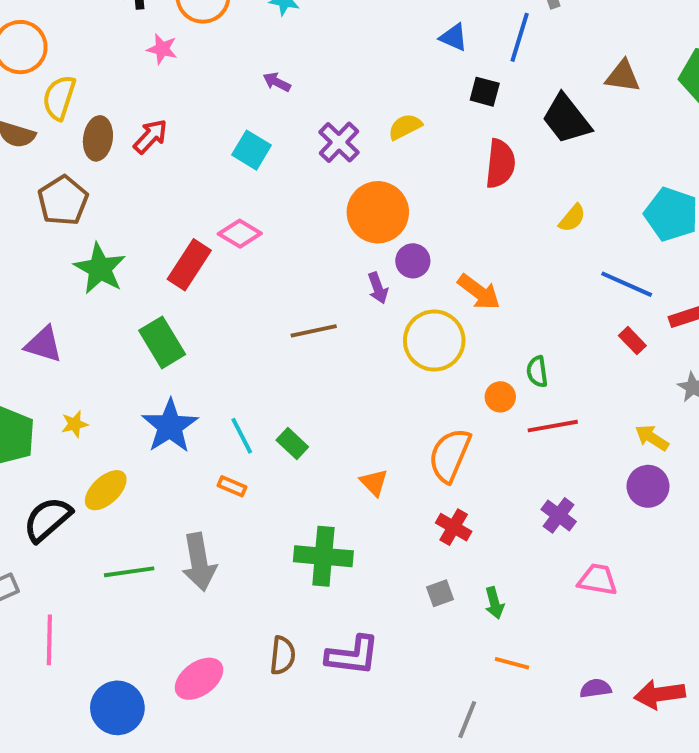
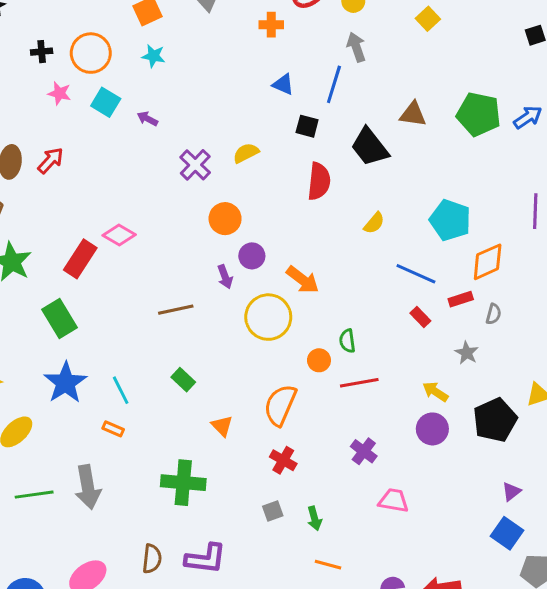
cyan square: (252, 150) -> (106, 102), moved
orange circle: (378, 212) -> (225, 219), size x0.7
green rectangle: (292, 444) -> (183, 380), moved

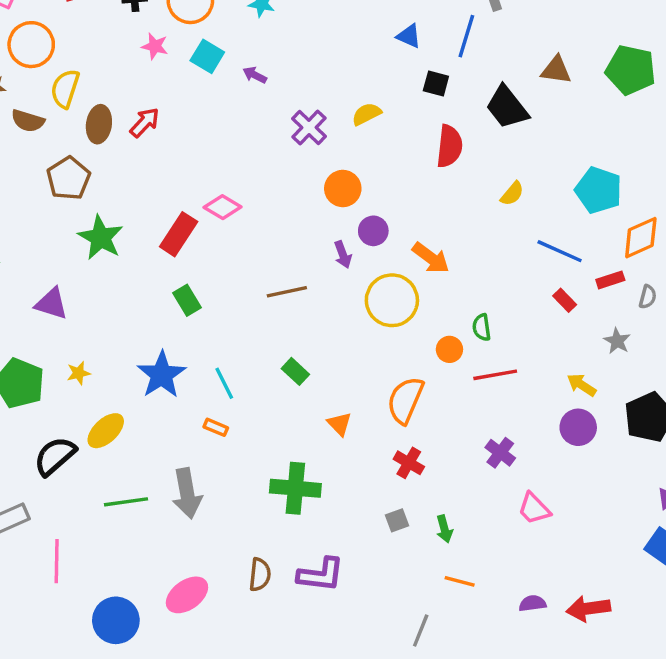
green rectangle: (59, 319) -> (187, 300), moved, size x0.7
pink trapezoid: (394, 501) -> (534, 509), turned -144

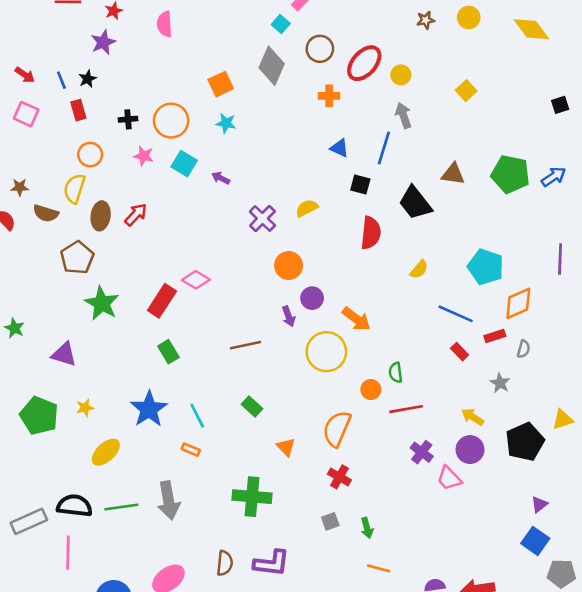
orange circle: (31, 45) -> (90, 155), moved, size x0.7
purple cross: (500, 453) -> (422, 452), moved
black semicircle: (55, 456) -> (74, 506), moved, turned 48
pink trapezoid: (534, 509) -> (449, 478), moved

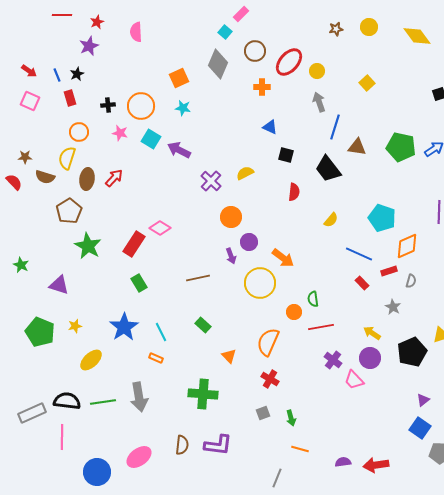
blue line: (384, 148) -> (335, 127), moved
purple arrow: (221, 178) -> (179, 150), size x1.6
red semicircle: (371, 233) -> (294, 192), size x0.7

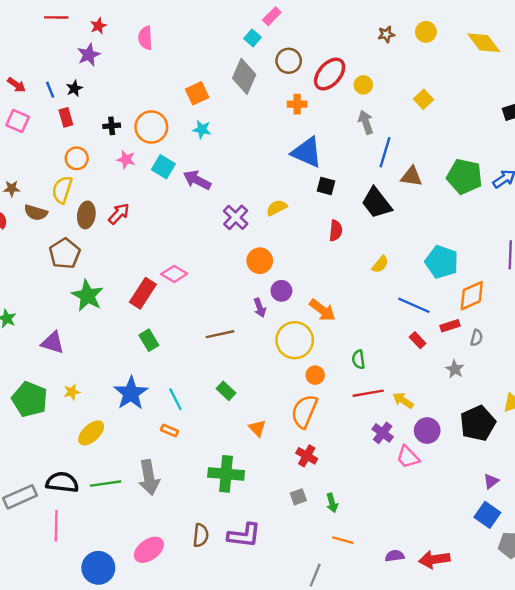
blue triangle: (270, 127) -> (307, 152), size x1.8
orange circle: (294, 312) -> (315, 375), moved
yellow arrow: (372, 333) -> (403, 400), moved

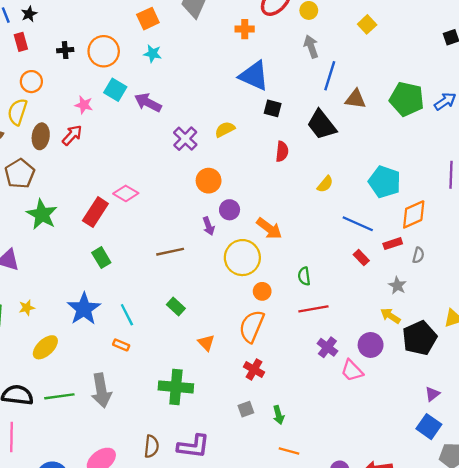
pink star: (126, 160) -> (84, 105), moved
yellow arrow: (403, 400) -> (390, 316), moved

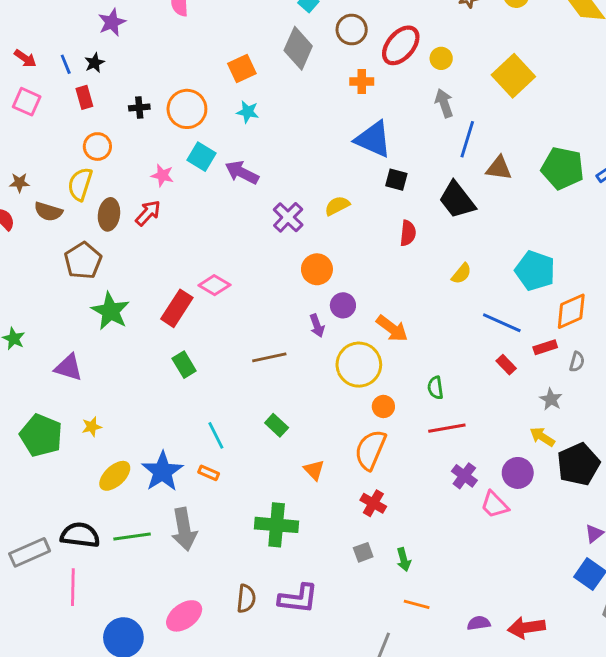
yellow square: (367, 24) -> (513, 76), size x1.8
blue star: (84, 309) -> (162, 471), moved

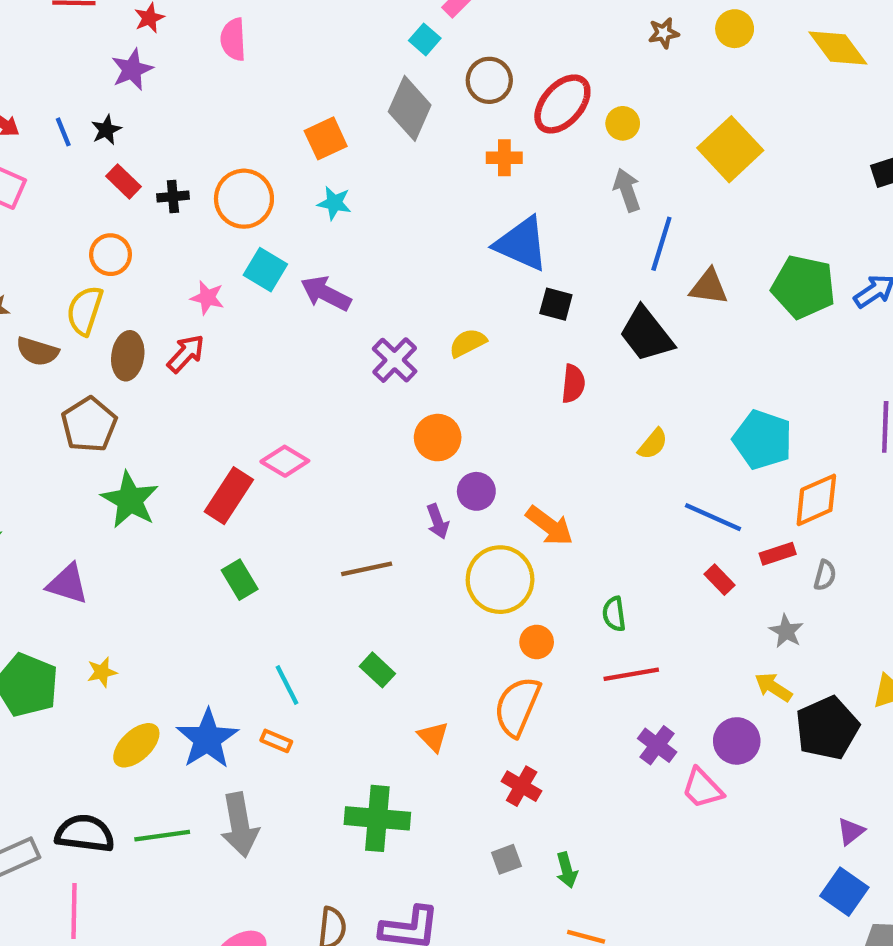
red rectangle: (84, 97) -> (123, 181), moved, turned -30

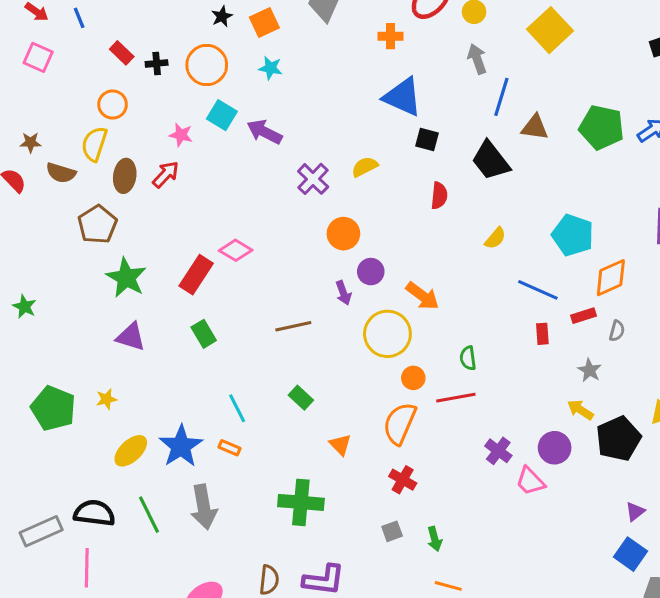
black star: (106, 130) -> (222, 16), moved
red rectangle: (720, 580) -> (542, 334), turned 40
purple triangle: (67, 584) -> (131, 337), moved
red line: (631, 674) -> (456, 398), moved
green line: (162, 836) -> (149, 515), turned 72

